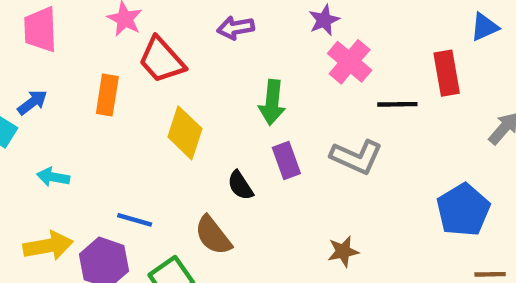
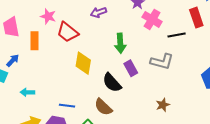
orange rectangle: (107, 95) -> (34, 41), moved
black semicircle: (240, 185) -> (112, 83), size x1.5

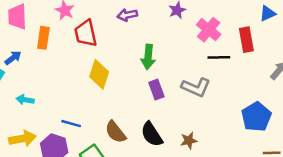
pink cross: (152, 19) -> (209, 30), moved
red trapezoid: (68, 32) -> (86, 33), turned 30
black semicircle: (112, 83) -> (152, 134), moved

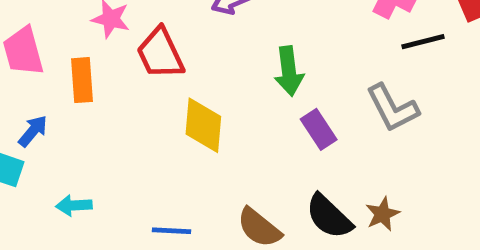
gray L-shape: (196, 87) -> (392, 108), turned 52
brown star: (189, 141) -> (383, 214), moved

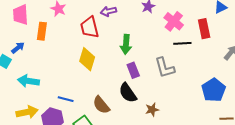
red trapezoid: (160, 53) -> (90, 27), moved
cyan arrow: (74, 205) -> (28, 81), size x1.5
black semicircle: (329, 216) -> (128, 93), moved

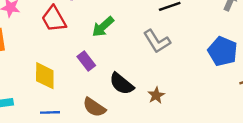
green arrow: (126, 44) -> (103, 27), turned 60
yellow diamond: (87, 59) -> (45, 76), moved
purple rectangle: (133, 70) -> (86, 61), moved

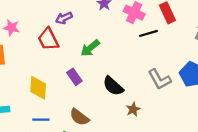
gray L-shape: (157, 41) -> (159, 79), moved
black semicircle: (122, 84) -> (113, 86), moved

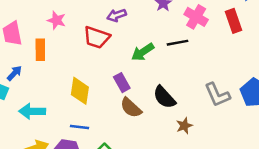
black line: (148, 33) -> (177, 43), moved
red trapezoid: (48, 39) -> (97, 37), turned -50
brown semicircle: (79, 117) -> (131, 108), moved

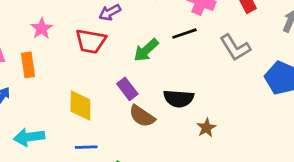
pink star: (56, 20) -> (42, 28), turned 30
gray L-shape: (217, 95) -> (235, 48), moved
black semicircle: (164, 97) -> (179, 98), turned -35

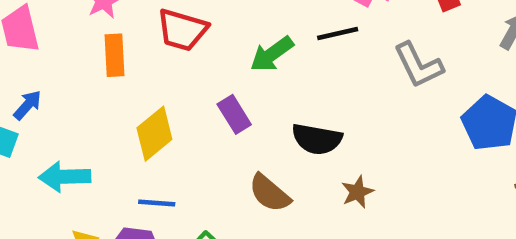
orange rectangle: (28, 65) -> (114, 55), moved
yellow diamond: (80, 106) -> (154, 134), turned 44
brown semicircle: (142, 116) -> (269, 193), moved

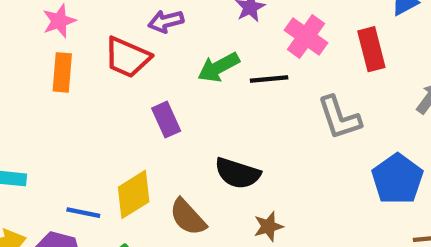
green arrow: (272, 54) -> (219, 67), moved
purple rectangle: (234, 114) -> (166, 120), moved
yellow diamond: (154, 134) -> (134, 194), moved

